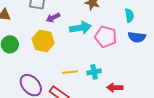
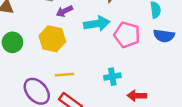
yellow line: (70, 72) -> (65, 75), moved

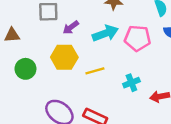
yellow line: (65, 75) -> (95, 71), moved

